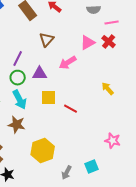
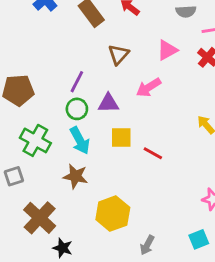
pink triangle: (88, 43) -> (167, 50), moved
cyan square: (92, 167) -> (199, 239), moved

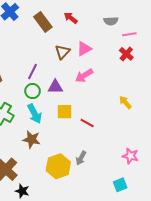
pink triangle: (167, 50) -> (84, 49), moved
gray arrow: (147, 245) -> (81, 158), moved

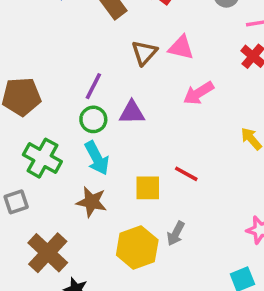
pink triangle: (84, 49) -> (181, 47), turned 42
pink arrow: (84, 76) -> (199, 93), moved
yellow square: (64, 112) -> (148, 188), moved

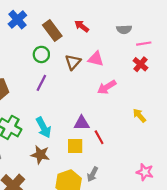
purple triangle: (132, 112) -> (82, 123), moved
green circle: (93, 119) -> (41, 54), moved
red line: (186, 174) -> (99, 137), turned 32

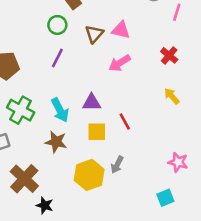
pink line: (144, 44) -> (177, 12), turned -64
red cross: (140, 64) -> (169, 55), moved
pink arrow: (107, 87) -> (120, 63), moved
purple triangle: (82, 123) -> (92, 102), moved

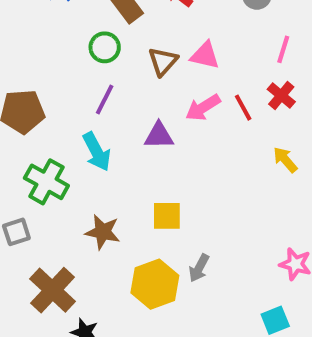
pink line: (177, 12) -> (283, 49), moved
purple triangle: (92, 102) -> (159, 136), moved
cyan arrow: (60, 110) -> (97, 152), moved
red line: (125, 122) -> (243, 108), moved

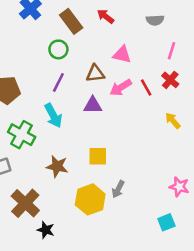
brown triangle: (163, 61) -> (95, 74), moved, turned 42

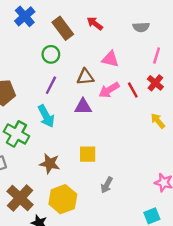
yellow hexagon: (90, 199) -> (63, 199), moved

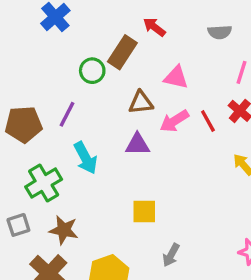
brown rectangle: (63, 28) -> (122, 52), moved, turned 70
purple line: (51, 85) -> (67, 114), moved
green cross: (16, 134) -> (44, 183), turned 30
brown star: (50, 164) -> (64, 230), moved

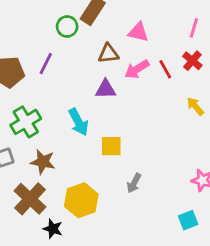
cyan arrow: (86, 158) -> (78, 122), moved

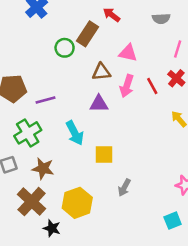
purple line: (46, 64) -> (46, 100), moved, turned 48
pink arrow: (137, 69) -> (127, 86), turned -40

